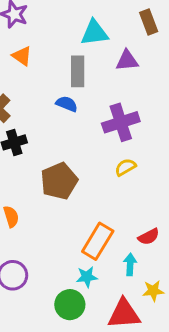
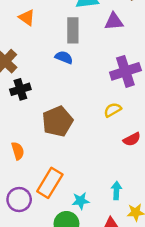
purple cross: (121, 122) -> (125, 71), moved
red semicircle: (149, 237) -> (132, 139), moved
orange rectangle: (98, 241) -> (50, 183), moved

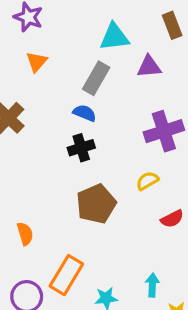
orange triangle: (27, 18) -> (37, 62), turned 36
gray rectangle: (73, 30) -> (96, 78), turned 30
black cross: (20, 89) -> (81, 148), moved
brown pentagon: (58, 121) -> (96, 204), moved

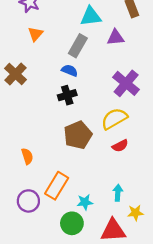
purple cross: (164, 131) -> (126, 83), turned -32
yellow semicircle: (147, 181) -> (114, 119), size x1.6
red semicircle: (172, 219) -> (120, 146), moved

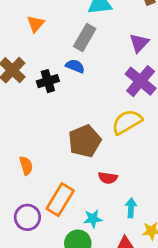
purple triangle: (115, 38) -> (139, 43), moved, turned -42
black cross: (67, 95) -> (48, 81), moved
red semicircle: (120, 146) -> (108, 178), moved, turned 35

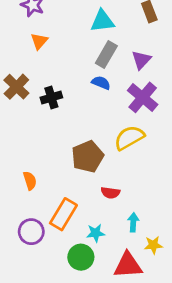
gray rectangle: (85, 37) -> (106, 55), moved
blue semicircle: (75, 66) -> (101, 83), moved

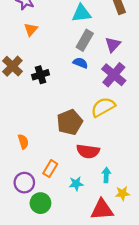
red semicircle: (110, 193) -> (88, 151), size x1.5
orange rectangle: (63, 214) -> (50, 169), size x0.7
green circle: (81, 257) -> (40, 203), moved

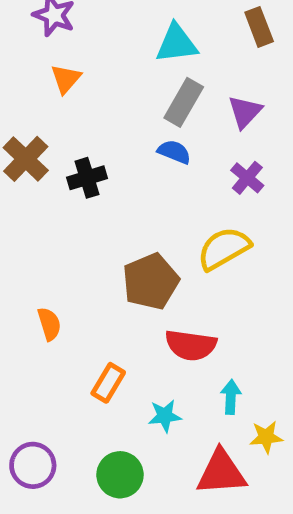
purple cross: (114, 75) -> (247, 178), size x0.6
purple circle: (24, 183) -> (33, 465), moved
green circle: (40, 203) -> (120, 475), moved

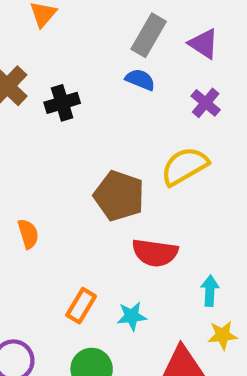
purple triangle: (245, 112) -> (204, 44), turned -40
brown pentagon: (151, 282) -> (119, 196), turned -30
orange rectangle: (108, 383) -> (81, 306), moved
cyan arrow: (231, 397) -> (210, 291), moved

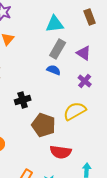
black cross: (62, 103) -> (23, 100), moved

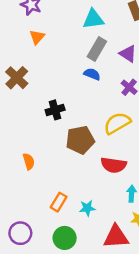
brown pentagon: (44, 125) -> (80, 140), turned -30
red semicircle: (61, 152) -> (114, 165), moved

